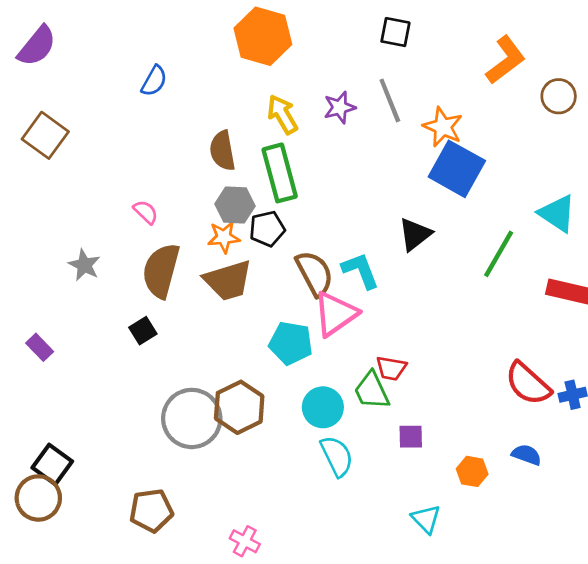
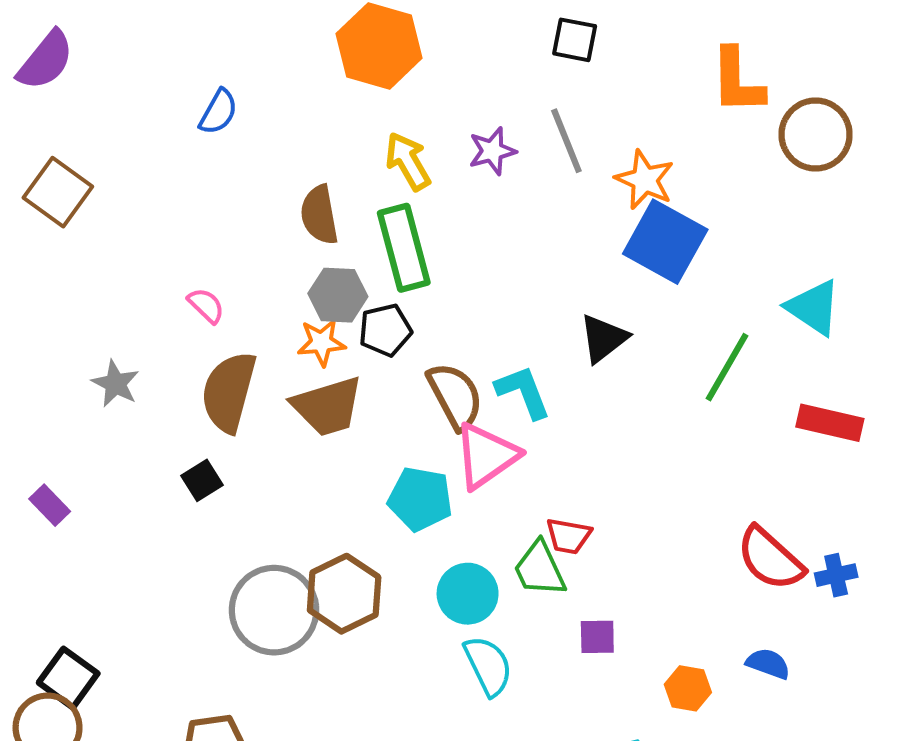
orange L-shape: (506, 60) -> (737, 81), turned 126
brown circle: (559, 96) -> (816, 135), size x1.4

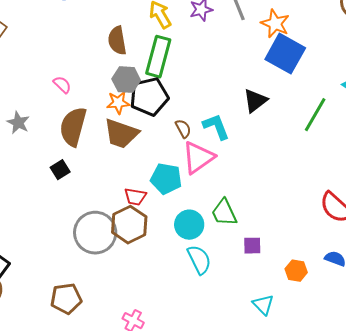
green rectangle: (404, 248) -> (158, 57), turned 30
black pentagon: (385, 330) -> (149, 97), size x1.5
brown semicircle: (455, 396) -> (183, 129), size x0.6
brown trapezoid: (328, 406) -> (121, 134), turned 36
red trapezoid: (568, 536) -> (135, 197), moved

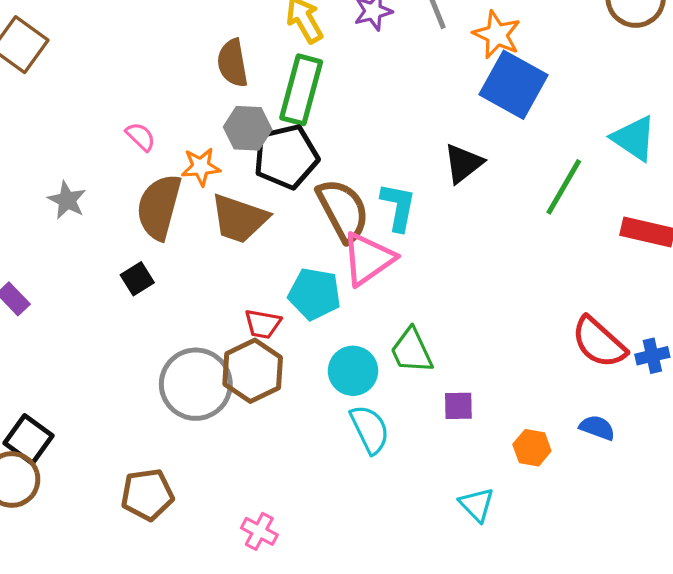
orange star: (118, 103) -> (201, 167), moved
cyan L-shape: (216, 127) -> (398, 207), turned 32
brown semicircle: (183, 129) -> (343, 210), size x2.0

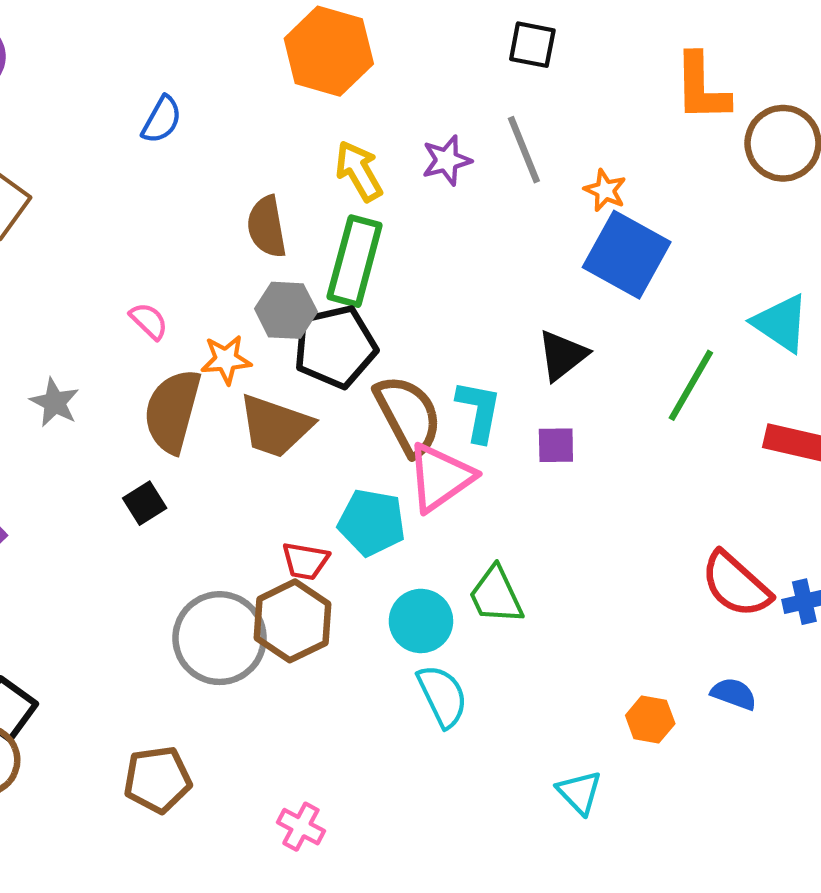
orange star: (497, 35) -> (605, 190), size x0.7
purple square: (458, 406) -> (556, 445), moved

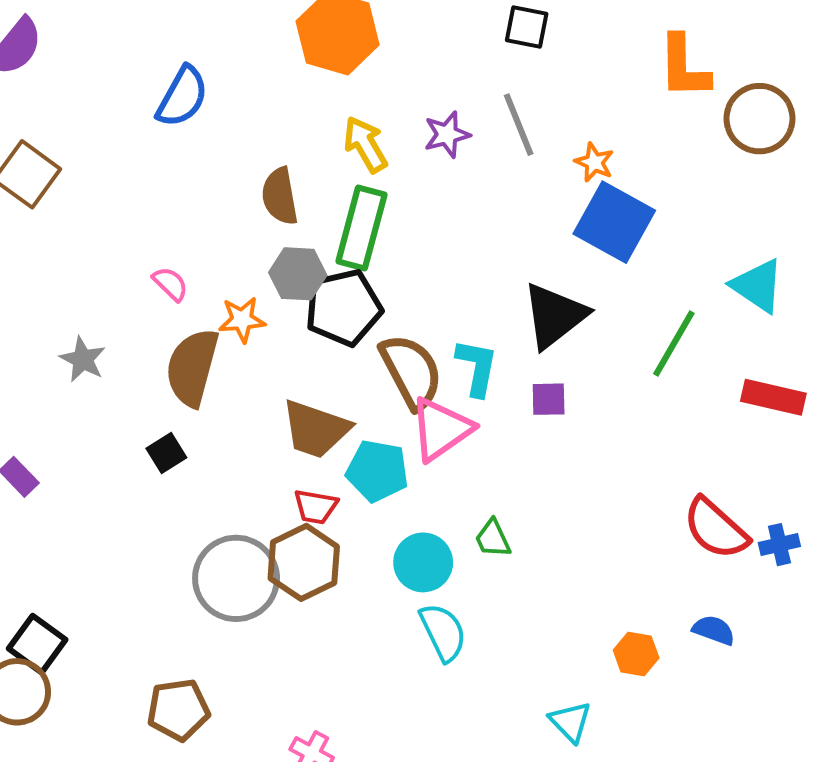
blue semicircle: (162, 120) -> (182, 97), size x1.4
black triangle: (562, 355) -> (554, 316), size x1.4
brown trapezoid: (275, 426) -> (316, 429), moved
green trapezoid: (496, 595) -> (493, 539), size x0.7

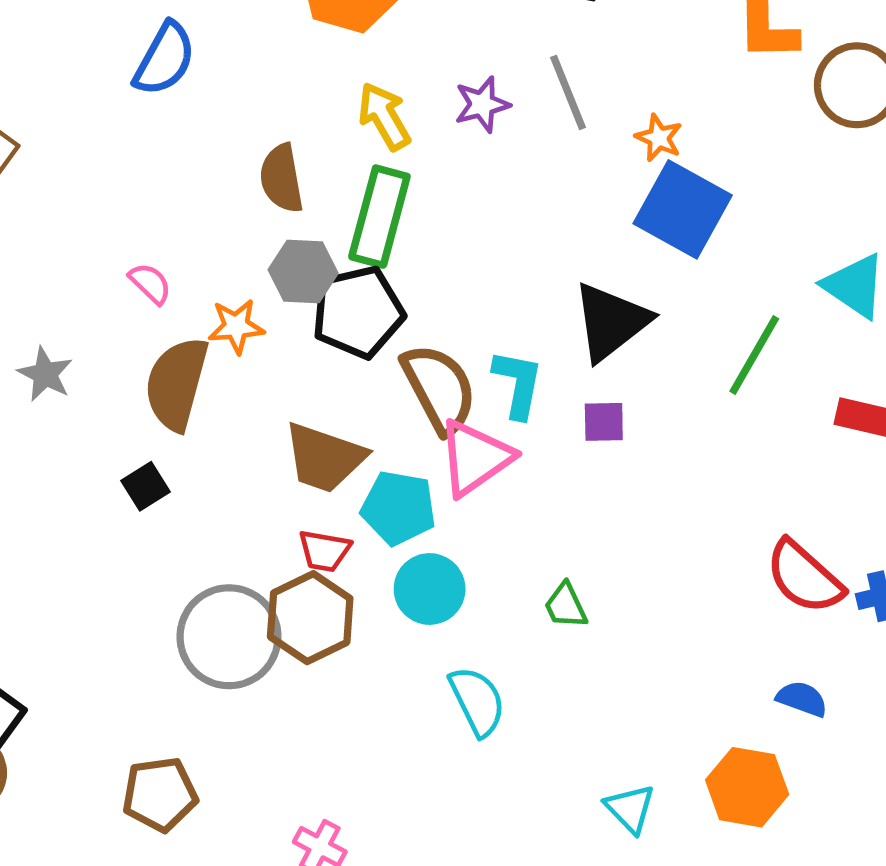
green trapezoid: (493, 539) -> (566, 606), moved
cyan circle: (423, 562) -> (430, 589), moved
orange hexagon: (636, 654) -> (747, 787), moved, size x1.5

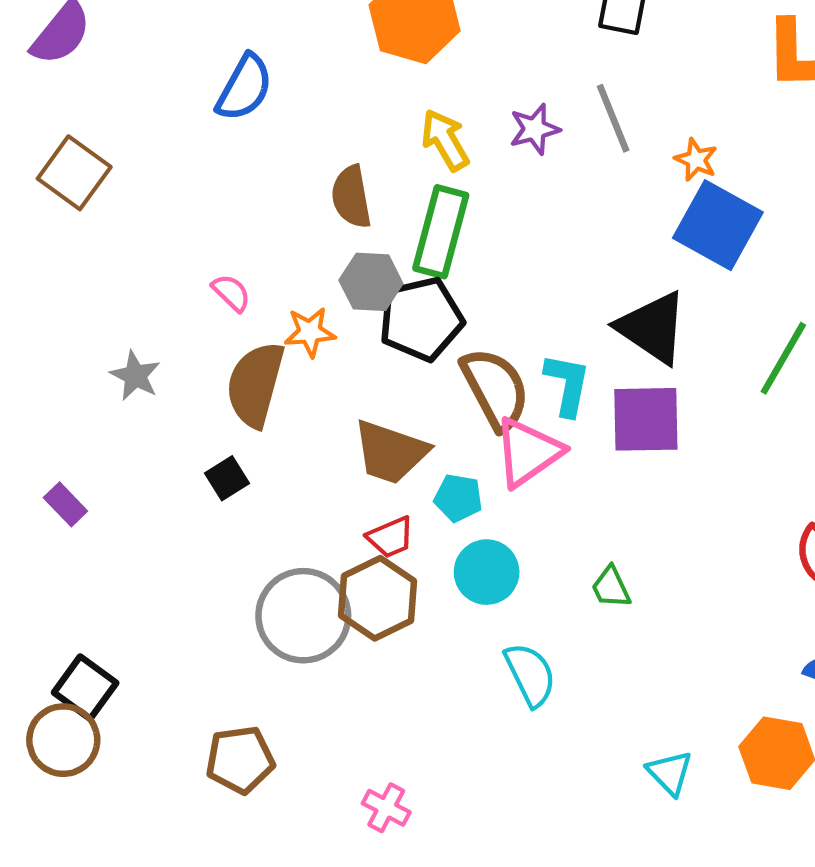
black triangle: (611, 322) -> (652, 328), turned -48
purple square: (604, 422) -> (646, 419), size x1.8
cyan pentagon: (399, 508) -> (458, 498), size x0.7
red trapezoid: (325, 551) -> (391, 537), turned -33

